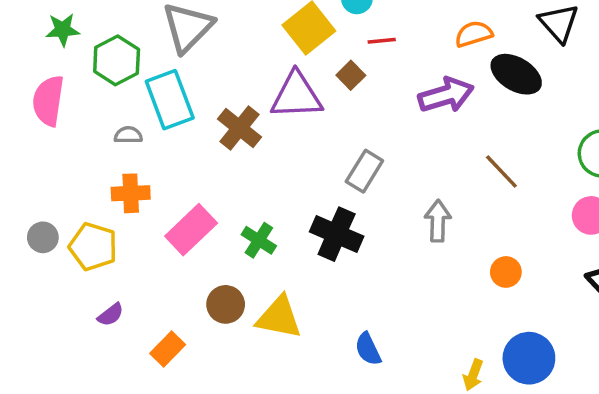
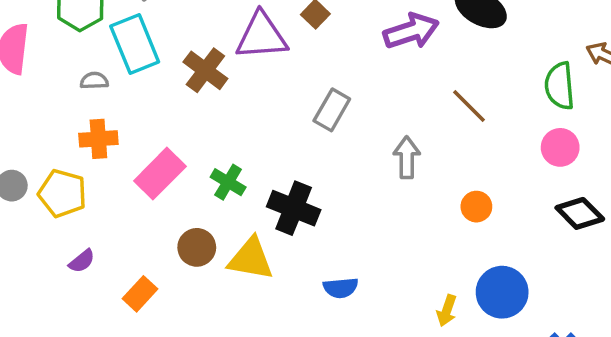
black cross: (337, 234) -> (294, 208), moved
blue semicircle: (368, 349) -> (341, 288), turned -68

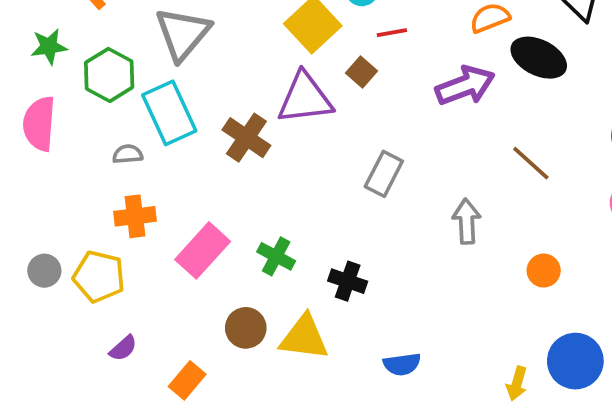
black cross: (294, 208) -> (348, 281), size x0.7

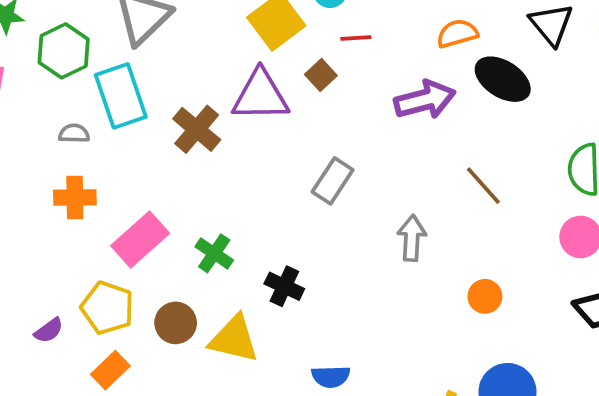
yellow pentagon: (99, 276) -> (107, 308), moved

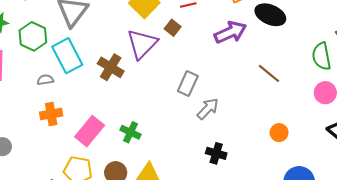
purple triangle: (260, 96) -> (142, 44), turned -36
gray arrow: (412, 238) -> (208, 109), moved, turned 50
black cross: (284, 286) -> (216, 153), moved

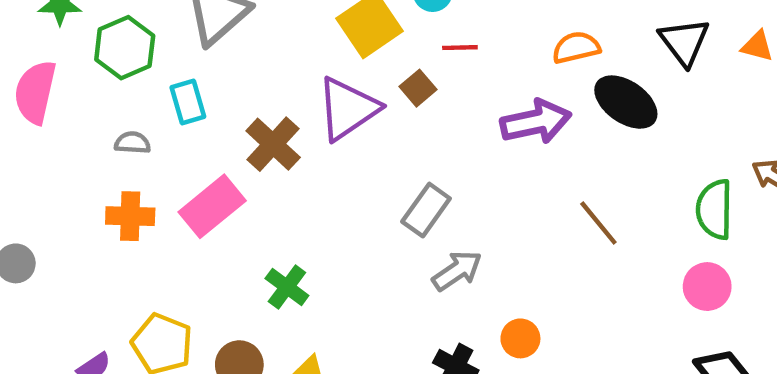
cyan rectangle: (67, 56) -> (188, 102), size x0.6
pink rectangle: (90, 131) -> (212, 206), moved
orange circle: (279, 133) -> (520, 338), moved

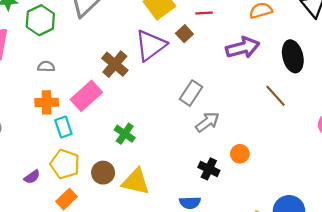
cyan rectangle: (188, 102) -> (63, 127), moved
black ellipse: (626, 102) -> (293, 56), moved, turned 44

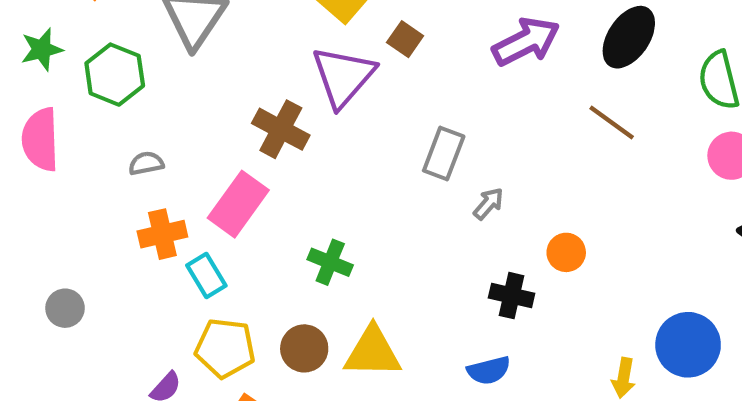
black ellipse: (293, 56) -> (629, 37), turned 60
gray arrow: (207, 122) -> (489, 204), size x0.7

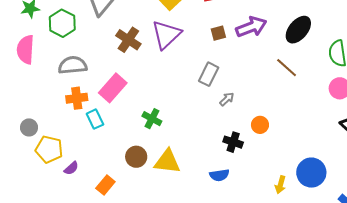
brown square: (405, 39) -> (218, 33), moved, turned 35
brown cross: (281, 129) -> (128, 40), moved
gray semicircle: (146, 163) -> (73, 65), size x1.8
yellow pentagon: (225, 348) -> (49, 149), moved

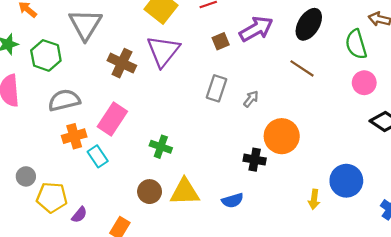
gray arrow: (227, 99) -> (251, 99), moved
orange circle: (260, 125) -> (282, 136), size x1.8
blue semicircle: (219, 175) -> (233, 200), moved

